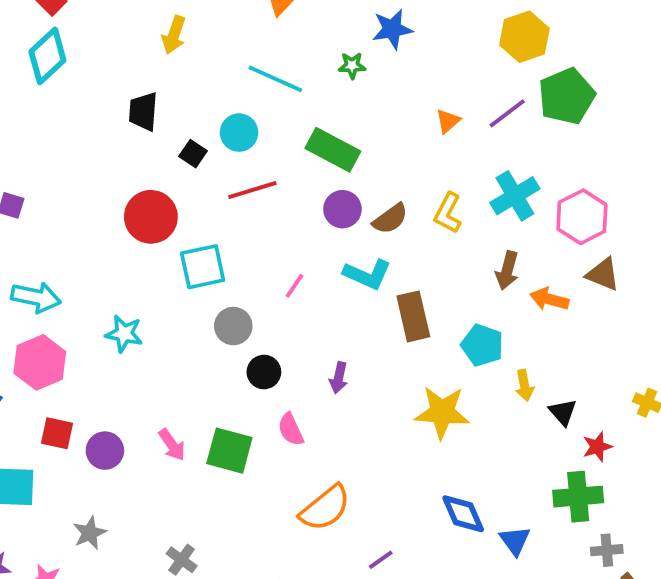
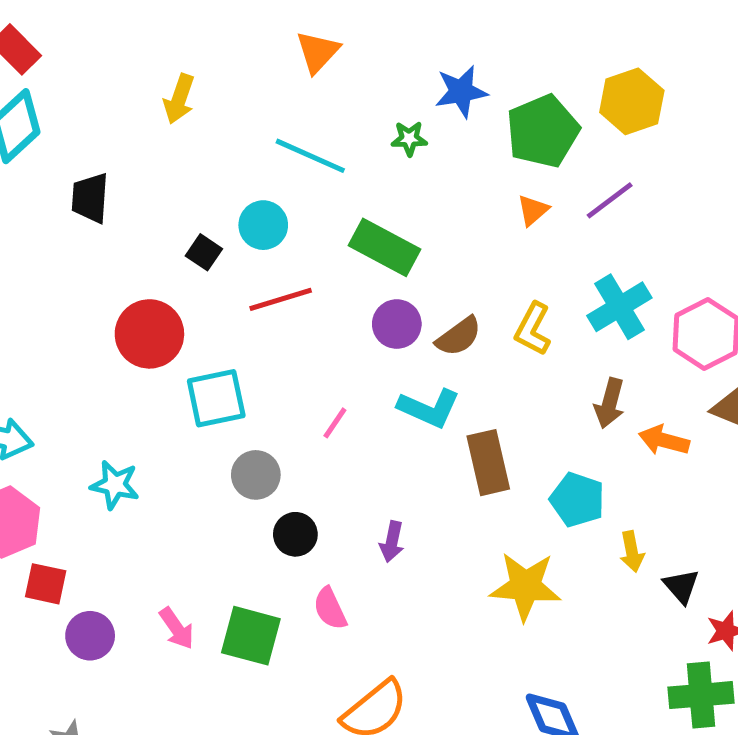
green pentagon: (567, 96) -> (543, 131), moved
black trapezoid: (143, 111) -> (90, 198), moved
red square: (57, 433) -> (46, 584), moved

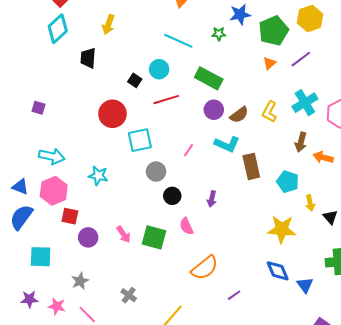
yellow arrow: (179, 99) -> (108, 25), moved
yellow star: (525, 586) -> (282, 229), moved

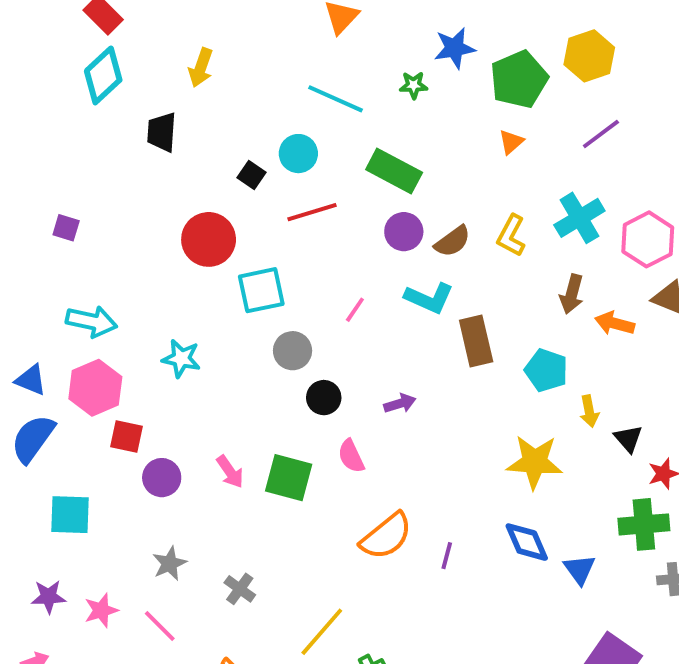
purple line: (301, 59) -> (601, 134), moved
purple arrow: (212, 199) -> (400, 403), turned -119
gray star: (80, 281) -> (170, 563), moved
purple line: (234, 295) -> (447, 556), moved, turned -40
pink star: (57, 306) -> (101, 610), turned -30

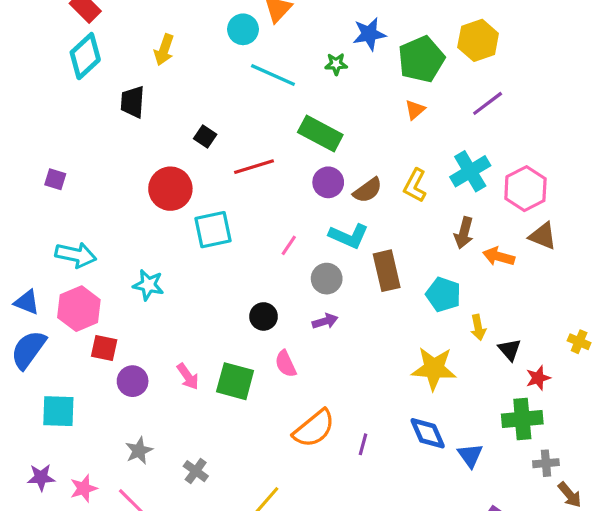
cyan circle: (298, 154) -> (243, 29), moved
gray circle: (293, 351) -> (327, 279), moved

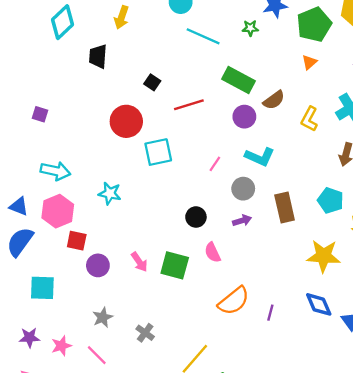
brown semicircle: (368, 190) -> (274, 100), moved
brown rectangle: (387, 271) -> (285, 208), moved

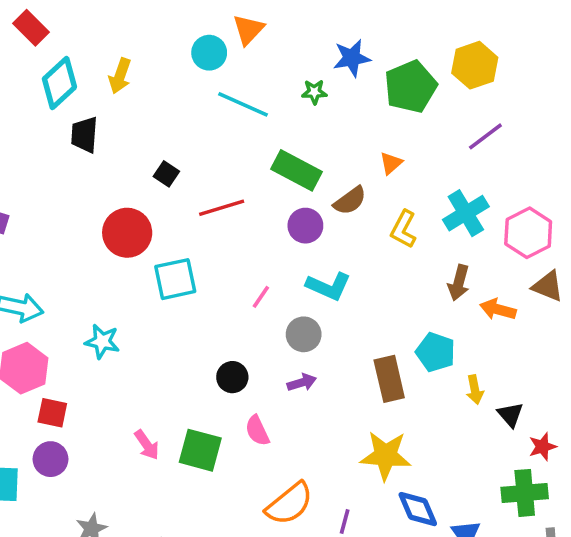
cyan diamond: (63, 22) -> (59, 83), moved
orange triangle: (309, 62) -> (391, 163), moved
brown rectangle: (285, 208) -> (389, 379), moved
yellow star: (324, 256) -> (386, 456), moved
purple circle: (98, 265) -> (51, 459), moved

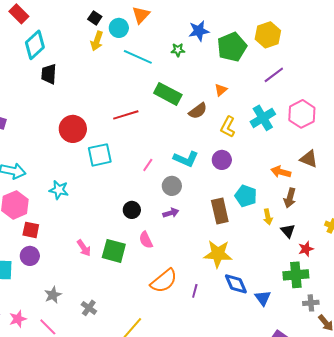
yellow arrow: (120, 76) -> (97, 41), moved
black square: (166, 174) -> (95, 18), moved
purple circle: (305, 226) -> (222, 160), moved
pink hexagon: (528, 233) -> (302, 114), moved
brown arrow: (459, 283) -> (290, 198), moved

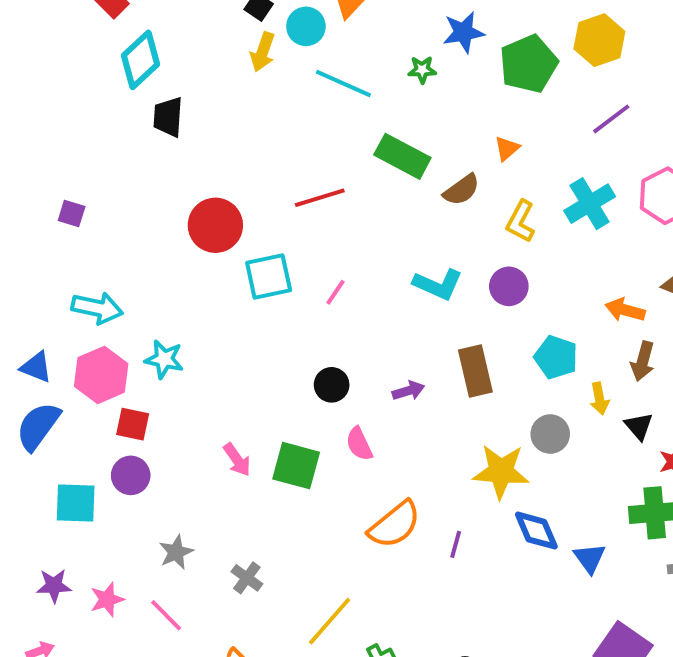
pink line: (148, 165) -> (336, 292), moved
gray circle: (172, 186) -> (550, 434), moved
cyan star: (59, 190) -> (164, 359), moved
brown rectangle: (220, 211) -> (475, 371), moved

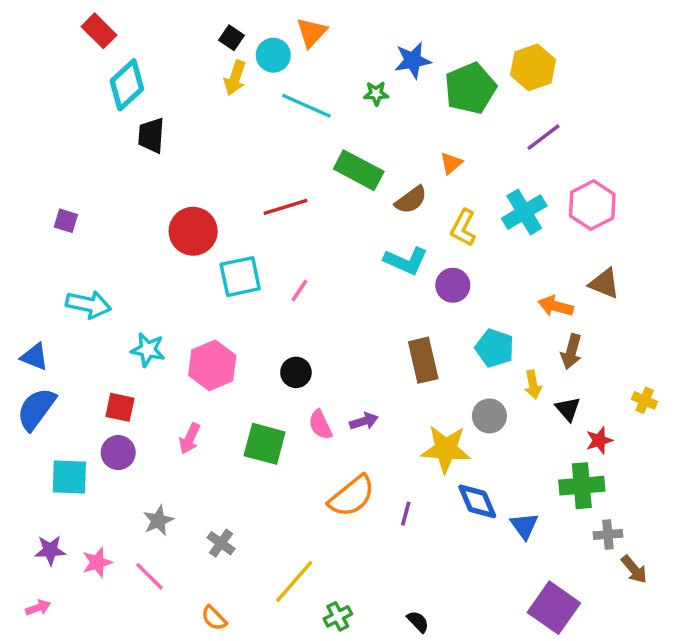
cyan L-shape: (438, 284) -> (406, 261), moved
pink hexagon: (101, 375) -> (212, 365), moved
purple arrow: (408, 391) -> (364, 421), moved
pink arrow: (237, 460) -> (190, 439), moved, turned 60

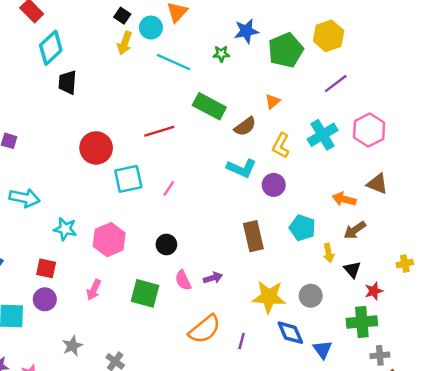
brown arrow: (571, 351) -> (355, 230), turned 40
yellow cross: (645, 400) -> (405, 264), turned -35
gray circle: (489, 416) -> (311, 296), moved

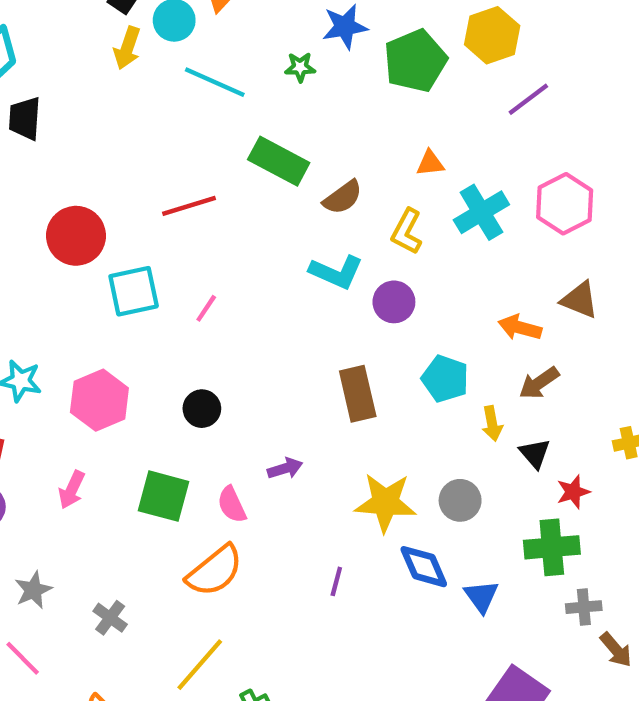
purple line: (336, 84) -> (528, 99), moved
orange triangle: (273, 101) -> (430, 163), moved, turned 35
pink semicircle: (183, 280) -> (232, 505), moved
orange semicircle: (205, 329) -> (215, 571), moved

